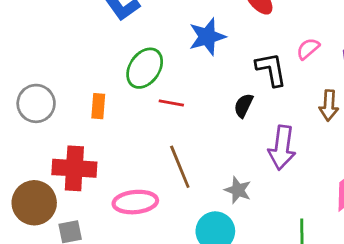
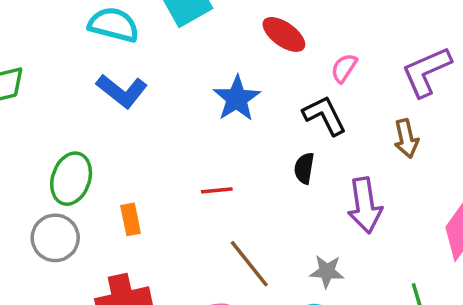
pink semicircle: (308, 49) -> (344, 68), moved
green ellipse: (145, 68) -> (71, 179), moved

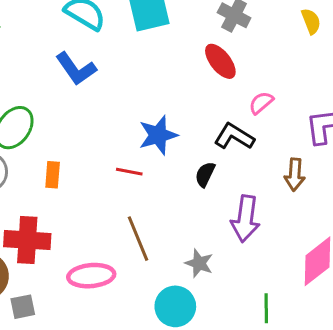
blue star: (237, 98) -> (158, 135), moved
black L-shape: (325, 115) -> (234, 136), turned -48

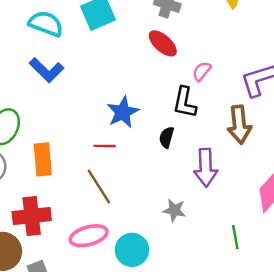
black L-shape: (234, 136) -> (185, 102), turned -100
orange rectangle: (53, 175) -> (43, 159), size x1.5
brown arrow: (295, 175) -> (239, 125), size x1.4
brown line: (138, 239) -> (99, 186), moved
cyan circle: (175, 306) -> (132, 250), moved

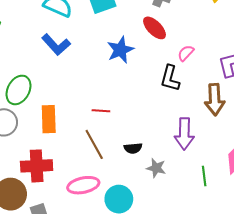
blue star: (123, 112) -> (120, 50), moved
black semicircle: (167, 137) -> (133, 148), moved, turned -114
green line: (235, 237) -> (204, 176), moved

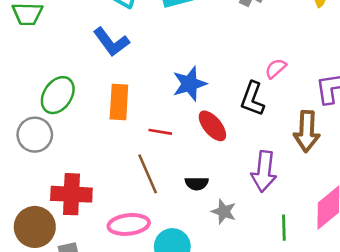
red ellipse: (155, 28) -> (212, 126), moved
blue star: (120, 50) -> (190, 84), moved
orange rectangle: (49, 119) -> (119, 102), moved

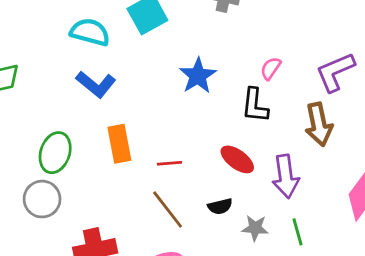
blue star: (190, 84) -> (198, 76), moved
red ellipse: (212, 126) -> (237, 159), moved
green line: (284, 228) -> (297, 232), moved

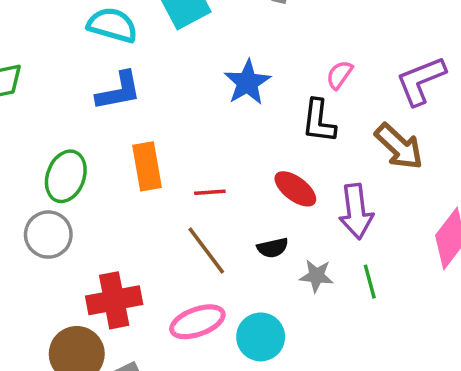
blue L-shape: (96, 84) -> (119, 91), turned -51
brown arrow: (319, 124) -> (399, 146), turned -36

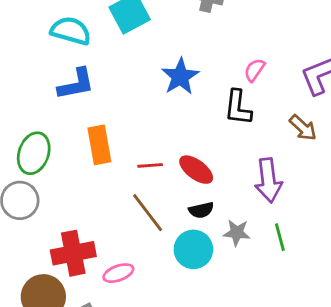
brown arrow: (399, 146) -> (303, 128), size x0.7
red ellipse: (295, 189) -> (196, 170), moved
pink ellipse: (197, 322) -> (118, 273), moved, size x0.7
cyan circle: (261, 337) -> (193, 249), moved

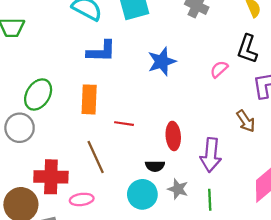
blue L-shape: (76, 84) -> (101, 51), moved
black L-shape: (238, 108) -> (247, 49), moved
red ellipse: (196, 170) -> (173, 136), moved, turned 36
brown line: (148, 213) -> (96, 157), moved

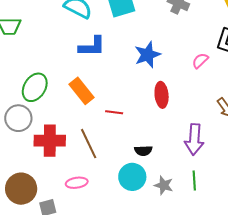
orange rectangle: (89, 99) -> (82, 91), turned -40
red ellipse: (173, 136) -> (162, 95), moved
red cross: (51, 177) -> (50, 141), moved
gray star: (178, 189) -> (164, 185), moved

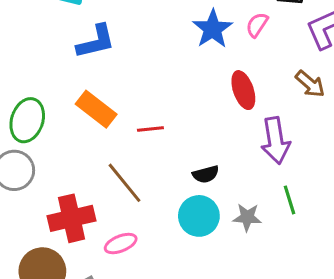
blue star: (147, 55) -> (213, 29), moved
red ellipse: (162, 95) -> (243, 90), moved
red cross: (50, 141) -> (72, 218), moved

